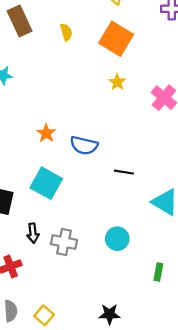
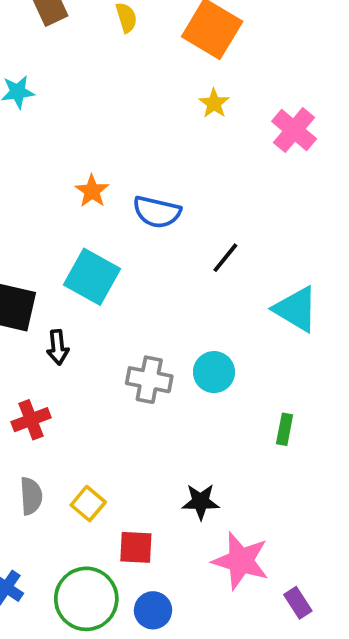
black line: (124, 172) -> (225, 258), turned -60
black arrow: (33, 233) -> (58, 347), moved
gray cross: (64, 242) -> (149, 380), moved

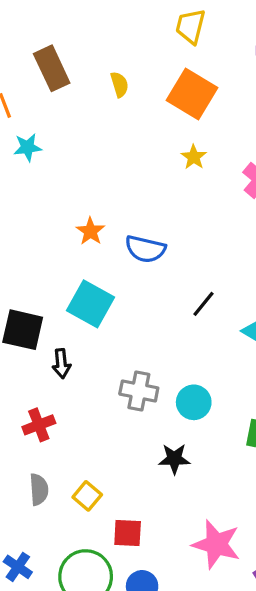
black line: (225, 258) -> (203, 304), moved
cyan circle: (214, 372) -> (194, 402), moved
black star: (201, 502) -> (174, 459), moved

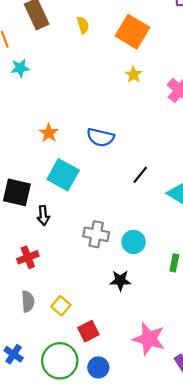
orange star: (90, 231) -> (49, 133), moved
red square: (128, 533) -> (88, 331), turned -30

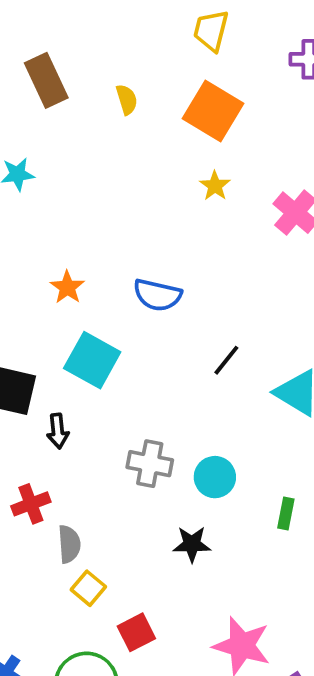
gray semicircle: (28, 301) -> (69, 544), moved

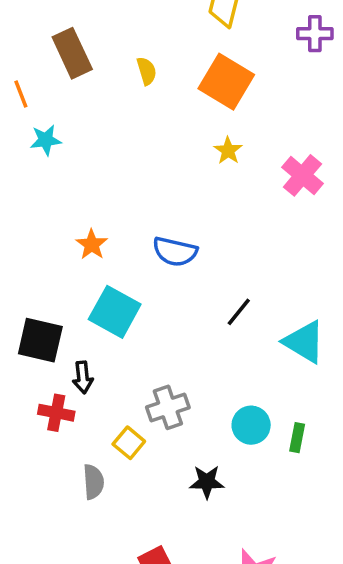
gray cross: (150, 464) -> (168, 407), turned -30
cyan circle: (215, 477) -> (251, 425), moved
red cross: (31, 504) -> (56, 413), moved, turned 32
green rectangle: (286, 513) -> (297, 438), moved
yellow square: (88, 588) -> (129, 443), moved

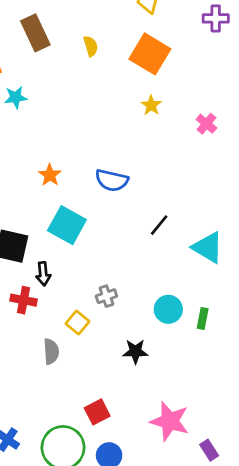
pink cross: (302, 175) -> (206, 124), size x0.7
gray cross: (168, 407) -> (106, 296), size x0.7

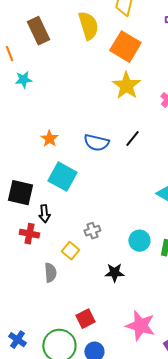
yellow semicircle: (91, 46) -> (88, 26), moved, size x1.8
yellow star: (151, 105) -> (126, 86), size x1.8
black line: (159, 225) -> (132, 139), moved

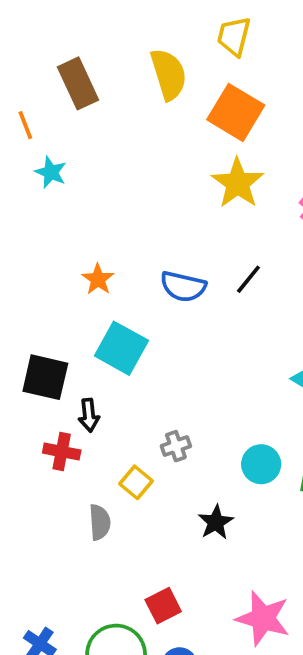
cyan star: (23, 80) -> (51, 172), turned 30
black star: (114, 273) -> (216, 522), turned -30

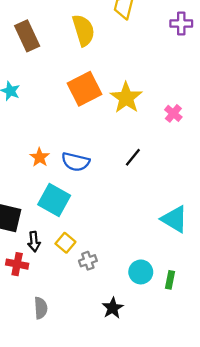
orange square: (236, 112) -> (85, 89), moved, turned 32
blue semicircle: (183, 287) -> (76, 162), moved
yellow square: (136, 482) -> (65, 243), moved

